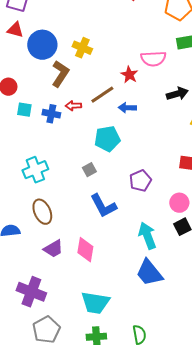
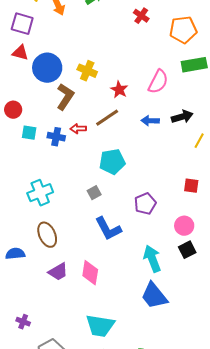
pink semicircle: (153, 59) -> (158, 82), turned -60
red star: (129, 75) -> (119, 90), moved
blue arrow: (127, 108) -> (150, 121), moved
purple cross: (31, 292) -> (23, 322), moved, size x0.5

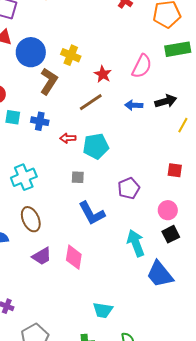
red arrow: (78, 129) -> (68, 138), moved
gray square: (94, 193) -> (78, 177), turned 32
blue trapezoid: (154, 296) -> (160, 274), moved
cyan trapezoid: (100, 326) -> (103, 310), moved, size x0.7

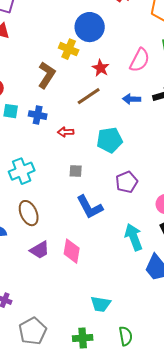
blue circle: (31, 52) -> (90, 27), moved
cyan pentagon: (96, 146) -> (110, 140), moved

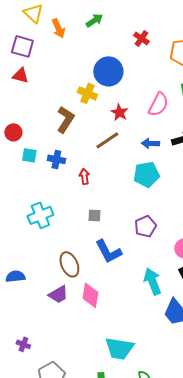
red arrow: (66, 132) -> (84, 176), turned 84
cyan pentagon: (110, 140) -> (146, 174), moved
brown ellipse: (29, 213) -> (69, 264), moved
cyan trapezoid: (101, 304) -> (119, 348), size x1.4

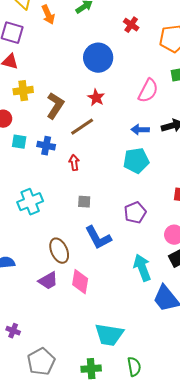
yellow cross: (87, 93) -> (23, 91), moved, turned -30
red star: (119, 112) -> (96, 98), moved
brown line: (107, 140) -> (82, 127), moved

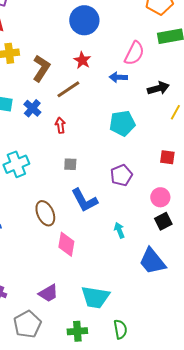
blue arrow: (140, 130) -> (118, 77), moved
blue cross: (46, 146) -> (32, 108), turned 30
cyan arrow: (142, 268) -> (119, 230), moved, size x0.6
purple trapezoid: (48, 281) -> (48, 293), moved

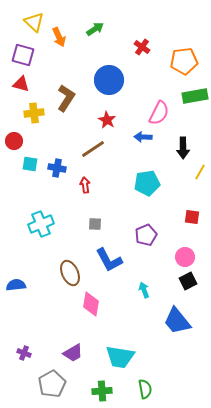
brown L-shape: (41, 68) -> (66, 98), moved
black arrow: (158, 88) -> (183, 148), turned 105
blue cross: (32, 108) -> (57, 168), turned -30

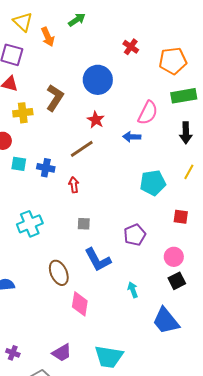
green arrow: (95, 29) -> (77, 20), moved
black arrow: (183, 148) -> (186, 133), moved
cyan pentagon: (147, 183) -> (153, 183), moved

